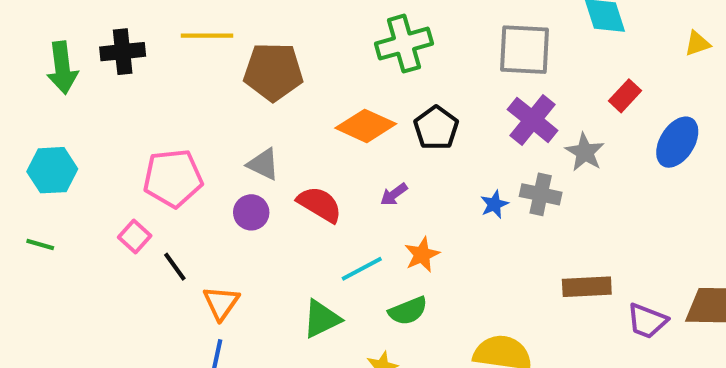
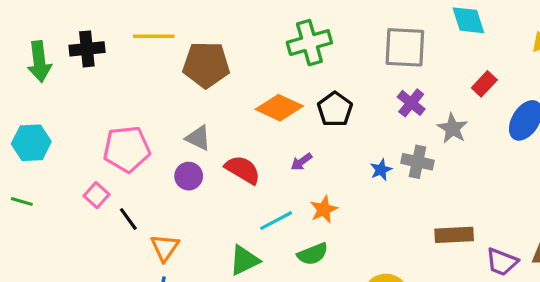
purple cross: (533, 120) -> (411, 103), size x0.7

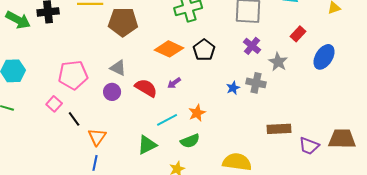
green arrow: (39, 62) -> (18, 20), turned -55
purple arrow: (302, 162) -> (174, 83), moved

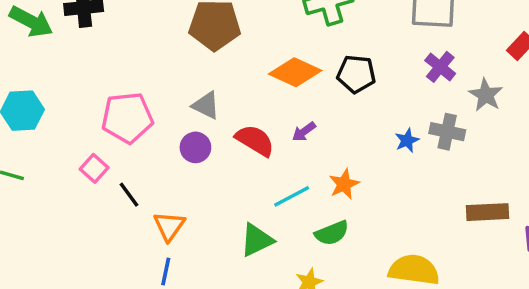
black pentagon: (204, 50) -> (356, 74), turned -30

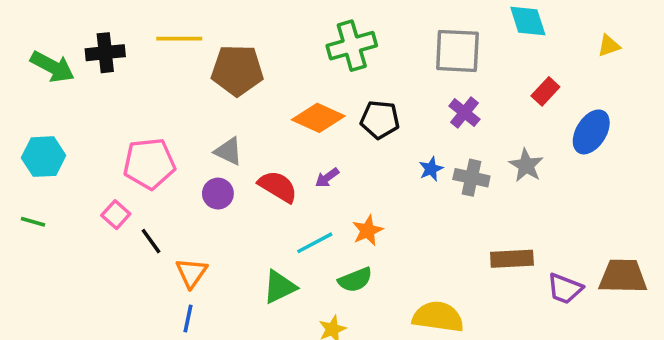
gray star: (486, 95) -> (526, 165), moved
blue star: (407, 140) -> (431, 169), moved

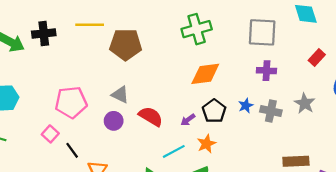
purple cross: (464, 113) -> (266, 71), turned -36
orange diamond: (318, 118) -> (205, 74), moved, turned -32
black pentagon: (380, 120) -> (214, 111), moved, turned 30
purple arrow: (327, 178) -> (188, 120), moved

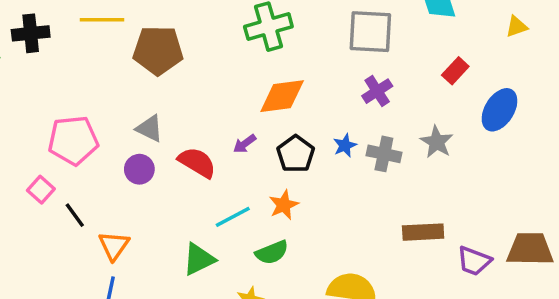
purple cross: (266, 71) -> (377, 91), turned -36
purple arrow: (188, 120) -> (245, 144), moved

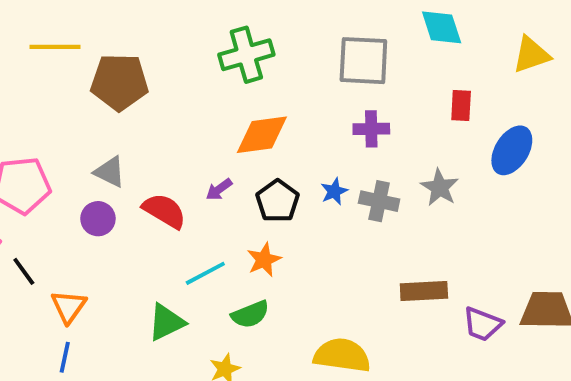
yellow triangle: (516, 27) -> (531, 55), size x1.5
red rectangle: (455, 71) -> (461, 105), turned -40
purple cross: (377, 91) -> (371, 129), turned 32

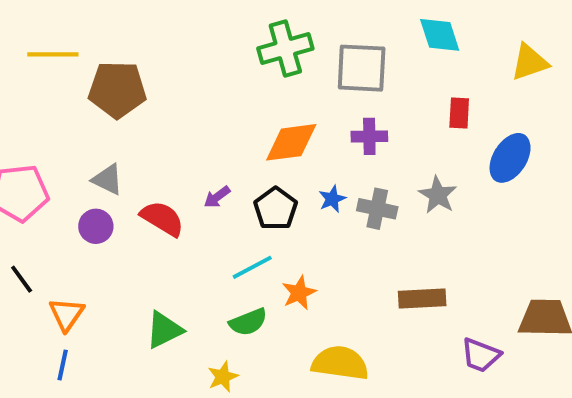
green cross: (246, 55) -> (285, 49), moved
orange diamond: (262, 135) -> (291, 142), moved
orange star: (264, 260) -> (299, 293), moved
cyan line: (205, 273) -> (252, 267), moved
purple trapezoid: (483, 324) -> (481, 355), moved

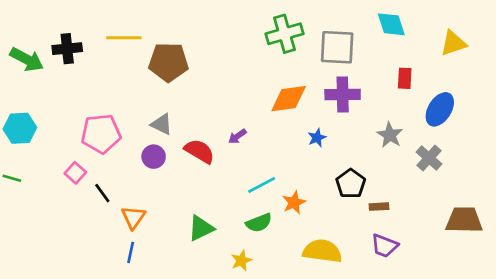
purple cross: (369, 136) -> (343, 95), size x1.4
black pentagon: (276, 209) -> (351, 184), moved
gray cross: (377, 209) -> (429, 158), moved, turned 30
brown rectangle: (422, 299) -> (379, 207), size x0.6
purple trapezoid: (481, 355) -> (384, 246), moved

